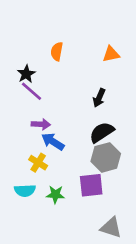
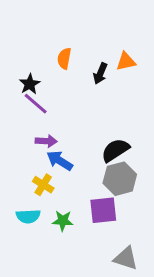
black arrow: (99, 98) -> (100, 73), moved

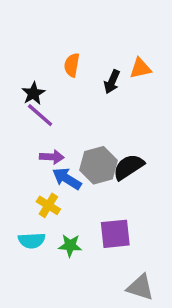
gray hexagon: (120, 179) -> (99, 165), moved

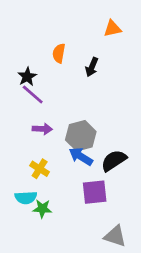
orange triangle: (140, 68) -> (112, 29), moved
black semicircle: (129, 167) -> (114, 161), moved
blue arrow: (67, 179) -> (81, 156), moved
green star: (70, 245) -> (42, 209), moved

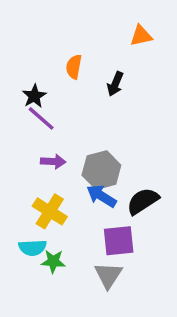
yellow cross: (40, 169) -> (50, 211), size x1.4
gray triangle: (115, 236) -> (108, 275), moved, turned 45

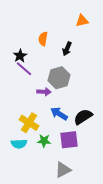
purple arrow: (53, 161) -> (44, 92), moved
gray hexagon: (101, 170) -> (59, 78), moved
green star: (53, 261) -> (44, 141), moved
gray triangle: (108, 275) -> (63, 170), moved, turned 30

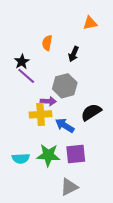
black semicircle: (83, 117) -> (91, 112), moved
yellow cross: (29, 123) -> (41, 114), moved, turned -36
green star: (44, 141) -> (48, 155), size x1.5

